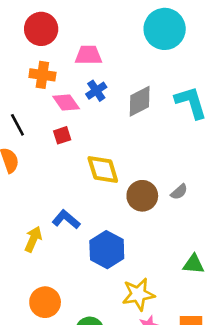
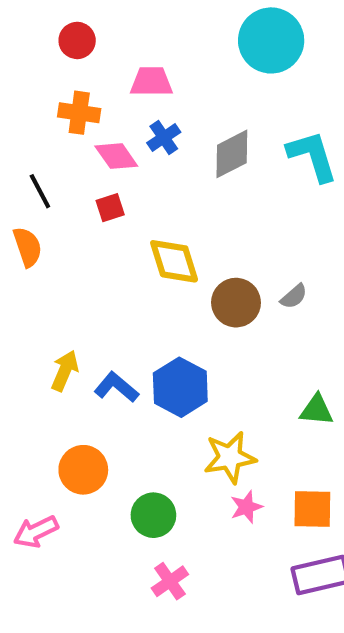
red circle: (41, 29) -> (77, 40), size x0.7
blue L-shape: (66, 219) -> (116, 387), moved

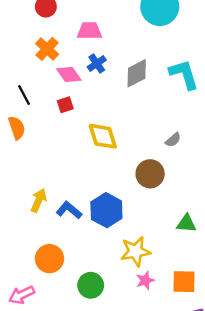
orange cross: (79, 113) -> (47, 49), turned 35
gray semicircle: (294, 296) -> (173, 140), moved
brown circle: (236, 303) -> (150, 174), moved

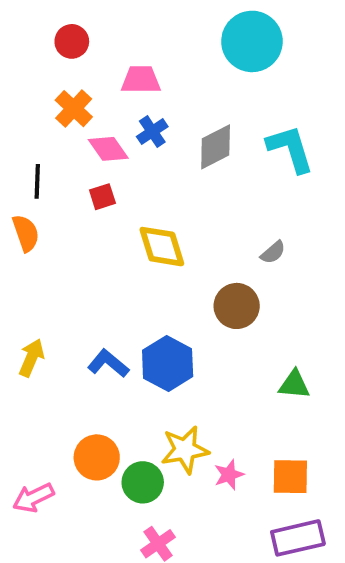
black line: (24, 95) -> (37, 181), turned 30
yellow arrow: (39, 200) -> (32, 358), moved
yellow star: (136, 251) -> (185, 450), moved
orange circle: (49, 259) -> (97, 457), moved

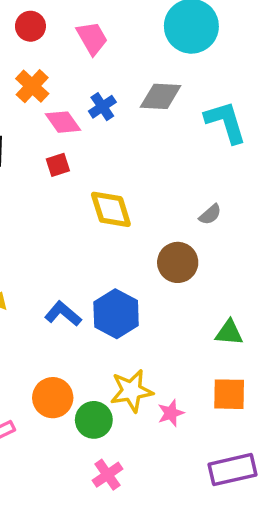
pink trapezoid: (141, 80) -> (92, 38), moved, turned 60
gray diamond: (216, 147) -> (161, 96), moved, turned 30
orange square: (290, 477) -> (229, 394), moved

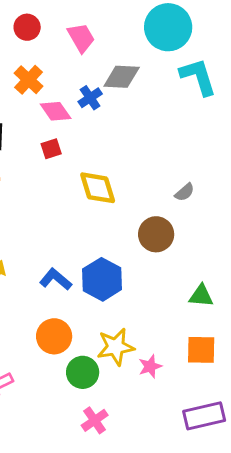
gray diamond: (161, 96) -> (122, 77), moved
cyan L-shape: (226, 122) -> (198, 77), moved
orange circle: (53, 398) -> (54, 336), moved

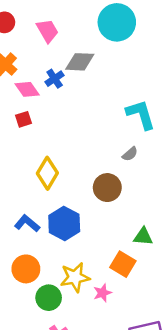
cyan L-shape: (198, 77) -> (141, 115), moved
yellow diamond: (98, 188) -> (47, 173), moved, turned 48
orange square: (201, 350) -> (123, 264), moved, turned 30

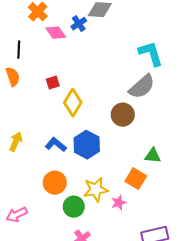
red square: (23, 119) -> (53, 83), moved
gray semicircle: (130, 154) -> (142, 87), size x2.0

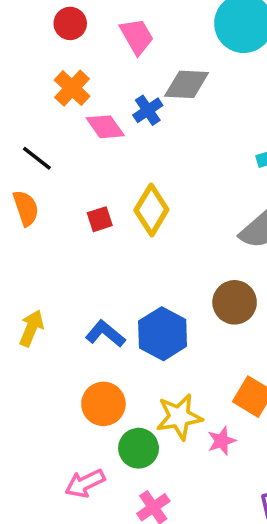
black line: (19, 50) -> (37, 158), turned -54
yellow diamond: (73, 103) -> (151, 210), moved
brown circle: (123, 115) -> (235, 302), moved
pink arrow: (17, 215) -> (85, 483), moved

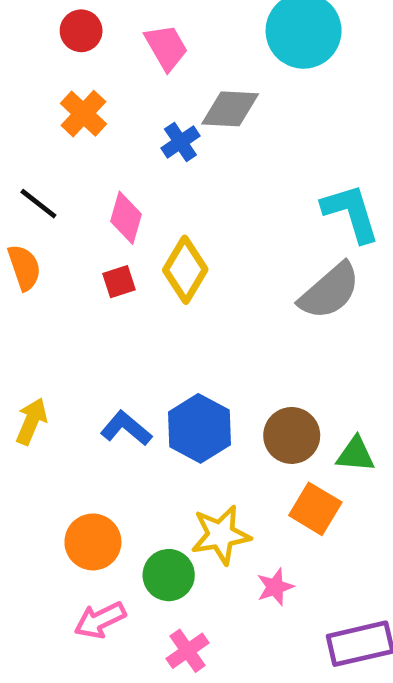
pink diamond: (105, 127) -> (126, 218), moved, turned 51
brown circle: (235, 302) -> (292, 435), moved
orange circle: (103, 404) -> (93, 542), moved
pink star: (222, 441) -> (275, 587), moved

